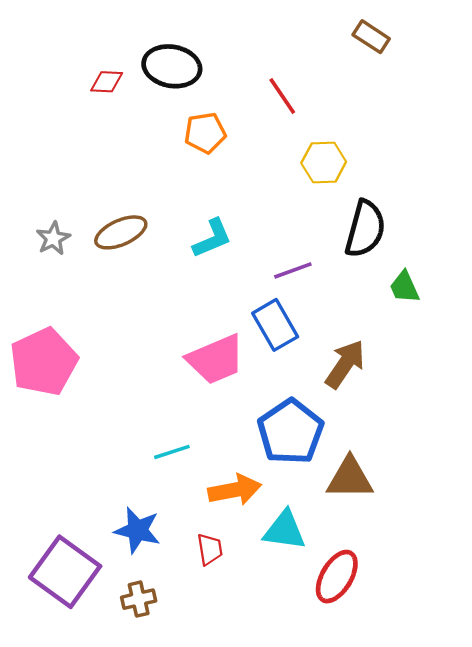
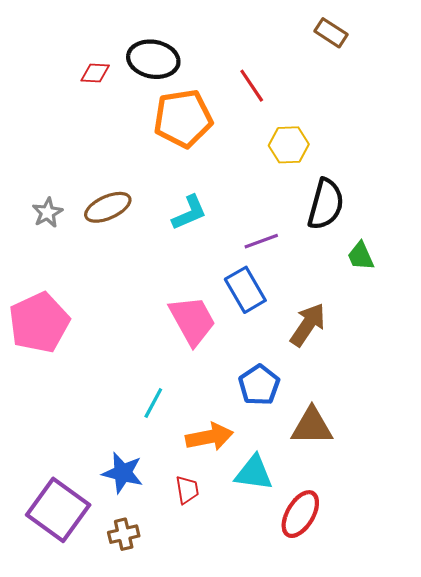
orange pentagon: (205, 133) -> (183, 118), size x1.6
pink trapezoid: (216, 359) -> (192, 320), turned -96
blue pentagon: (290, 432) -> (259, 385), size x0.7
cyan line: (172, 452) -> (153, 403), turned -44

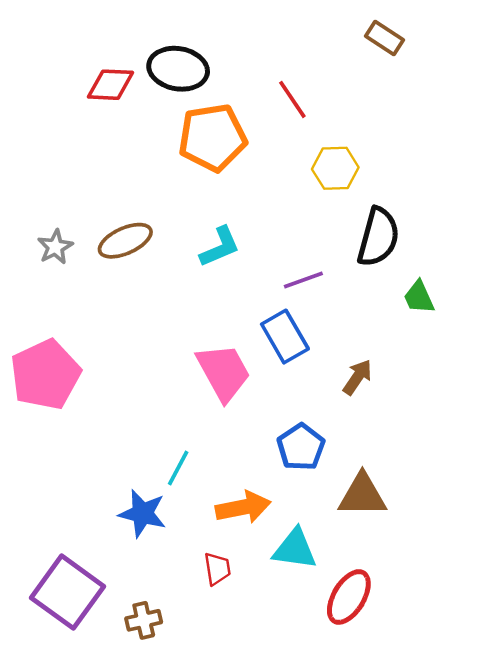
red diamond: (95, 73) -> (111, 85), size x1.4
brown arrow: (308, 325) -> (357, 377), size x0.7
blue star: (123, 473) -> (142, 513), moved

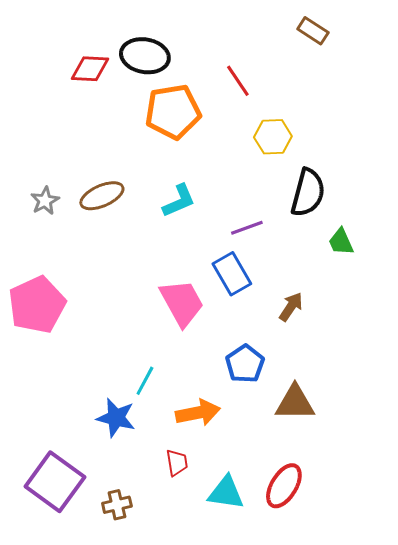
cyan triangle: (295, 549) -> (226, 493), moved

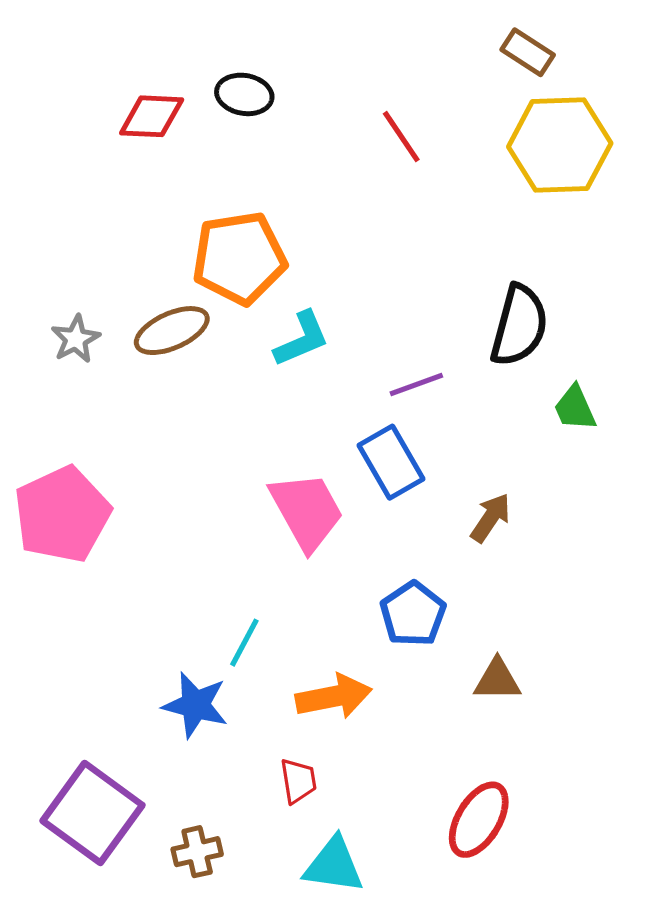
black ellipse: (145, 56) -> (244, 94), size x0.7
orange pentagon: (173, 112) -> (239, 258), moved
yellow hexagon: (273, 137) -> (560, 145), moved, size x1.6
brown triangle: (295, 403) -> (497, 680), size x0.7
cyan triangle: (226, 493) -> (334, 865), moved

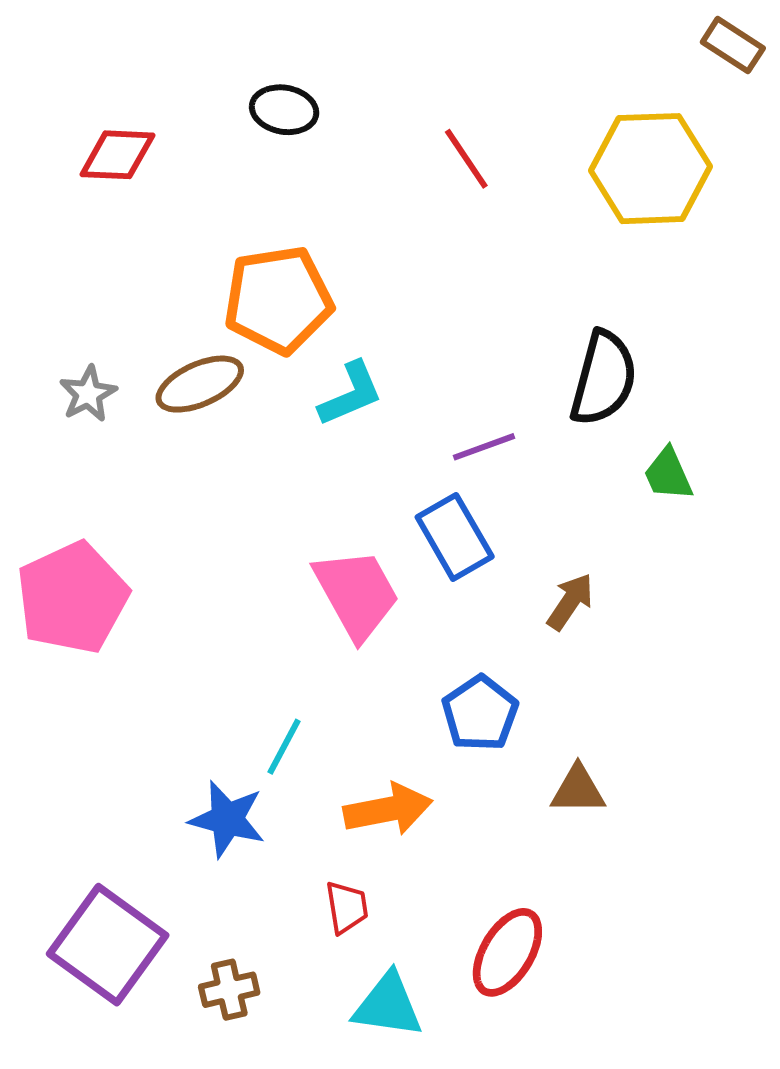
brown rectangle: (528, 52) -> (733, 45), moved
red diamond: (152, 116) -> (117, 155), moved
red ellipse: (479, 820) -> (507, 952), moved

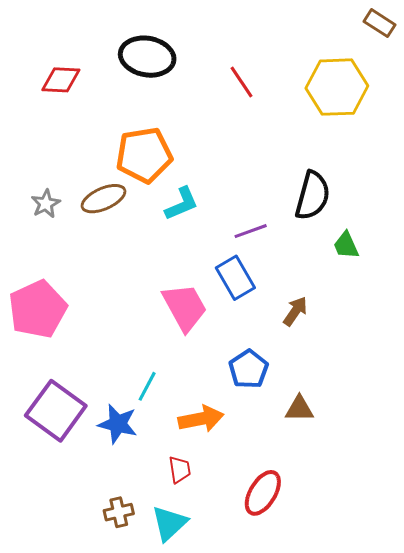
black ellipse: (284, 110) -> (147, 57), size x1.6
purple square: (108, 945) -> (56, 411), moved
cyan triangle: (388, 1005) -> (169, 523), moved, turned -51

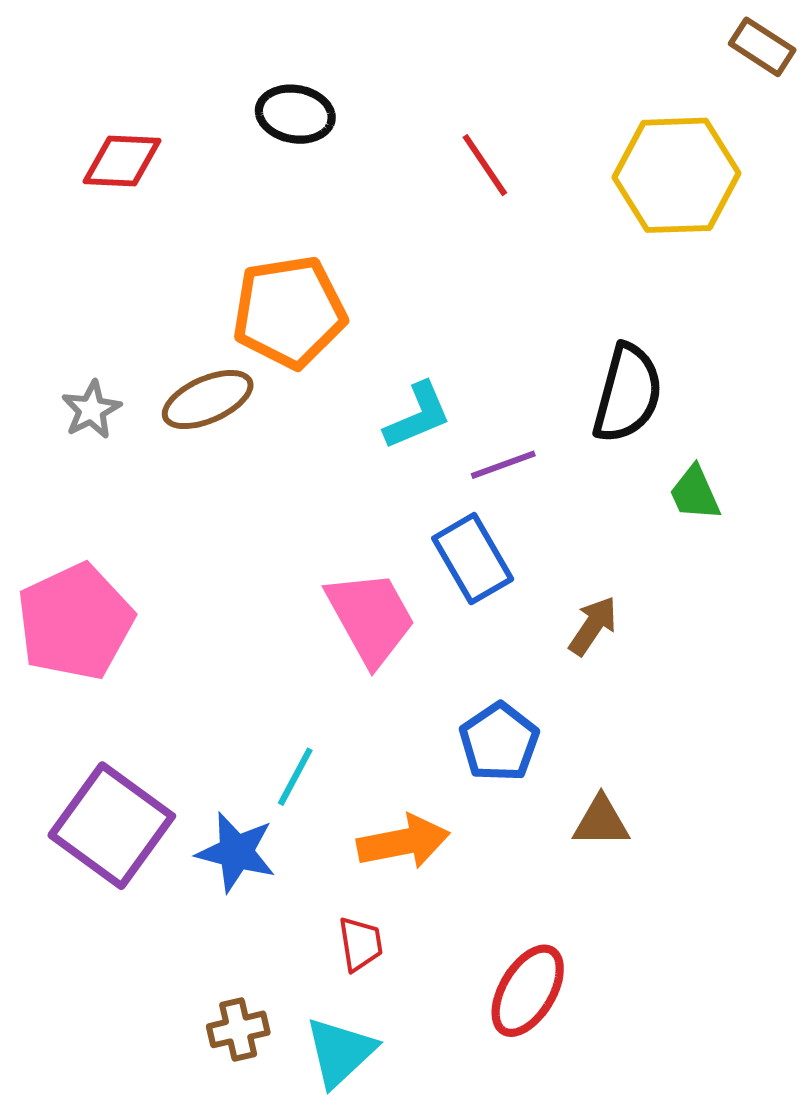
black ellipse: (147, 57) -> (295, 114), size x0.7
cyan L-shape: (182, 204) -> (418, 416), moved

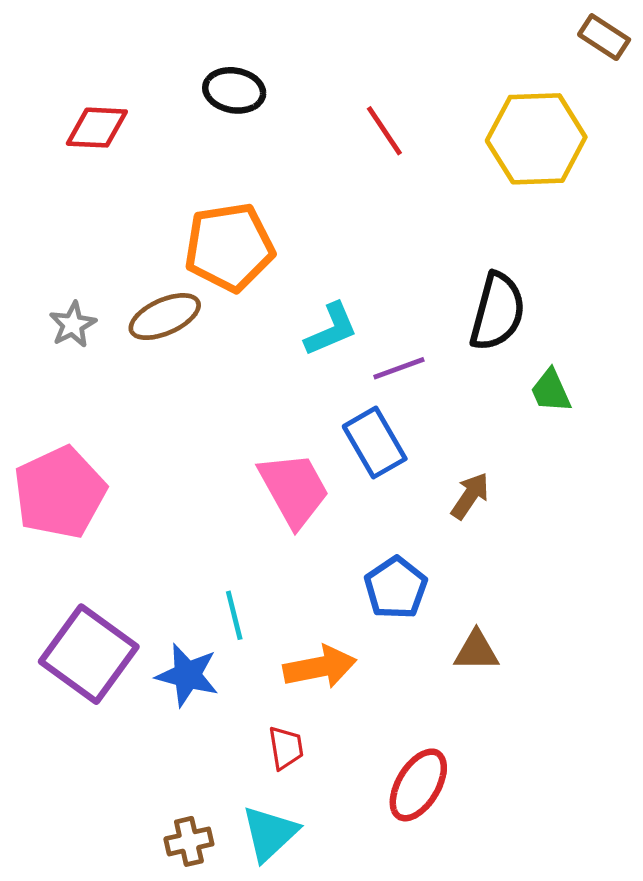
cyan line: (295, 777) -> (234, 615), turned -42
brown cross: (238, 1029) -> (189, 841), moved

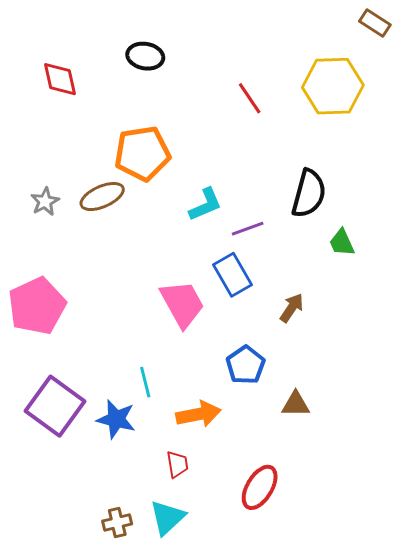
red diamond: (97, 128) -> (60, 79), turned 75
red line: (384, 131) -> (250, 98), moved

